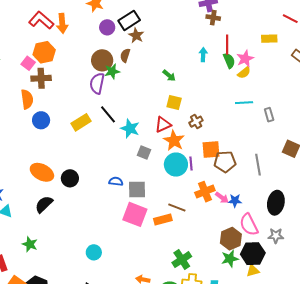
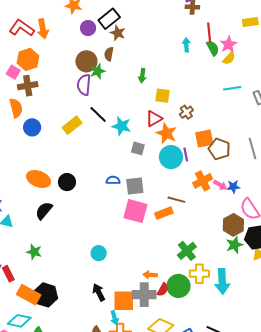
green arrow: (169, 75) -> (142, 76), moved, turned 64
brown pentagon: (225, 162) -> (219, 149), turned 30

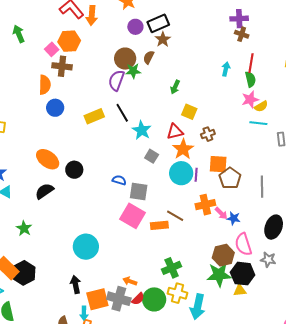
pink star: (228, 44) -> (250, 99), moved
yellow semicircle: (229, 58) -> (261, 106), moved
green star: (234, 245) -> (219, 275), size x1.4
cyan circle: (99, 253) -> (86, 247), size x1.6
orange square: (124, 301) -> (97, 299), turned -30

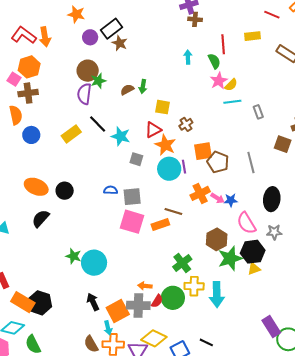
brown semicircle: (149, 57) -> (127, 90), moved, turned 48
red line: (251, 63) -> (223, 44), moved
green star: (24, 228) -> (73, 256), moved
brown hexagon: (223, 255) -> (217, 239), moved

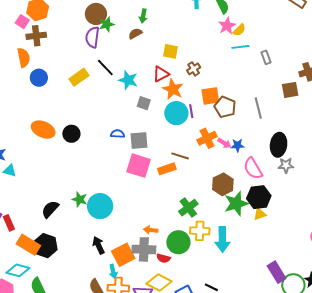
green arrow: (143, 86) -> (143, 16), moved
brown square: (283, 144) -> (290, 90), turned -30
black semicircle: (41, 219) -> (50, 209), moved
gray star: (274, 232) -> (286, 165), moved
red semicircle: (157, 301) -> (163, 258), moved, turned 72

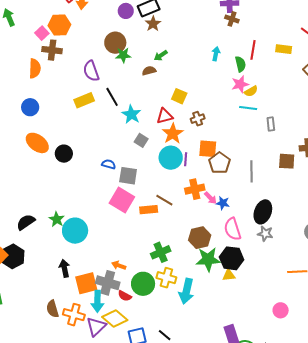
green arrow: (143, 16) -> (161, 55), turned 32
purple semicircle: (92, 37) -> (91, 71), moved, turned -40
blue circle: (39, 78) -> (30, 107), moved
cyan arrow: (113, 271) -> (97, 301), moved, size x1.5

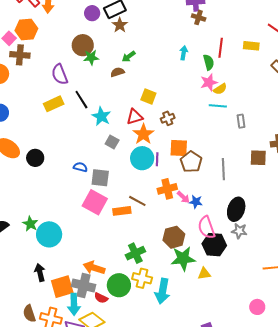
black hexagon: (232, 258) -> (214, 245), moved
orange arrow: (119, 265) -> (94, 268), size x1.5

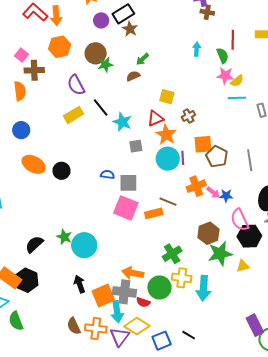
orange hexagon: (26, 30) -> (60, 47), moved
pink star: (209, 82) -> (225, 76), turned 30
gray square: (112, 142) -> (136, 146), turned -32

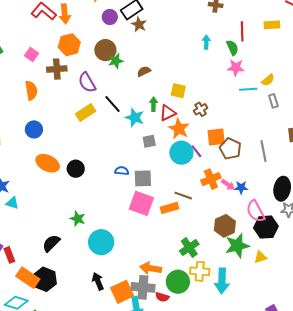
green arrow: (142, 59) -> (153, 104), moved, turned 136
brown cross: (34, 70) -> (57, 69), moved
yellow semicircle: (237, 81) -> (268, 80), moved
purple line: (183, 158) -> (196, 151), turned -32
green star: (64, 237) -> (78, 219), moved

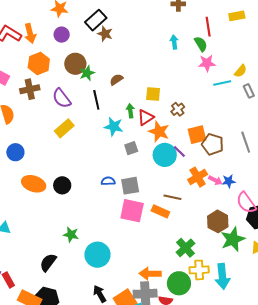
purple circle: (110, 17) -> (62, 35), moved
black line: (112, 104) -> (96, 100), moved, turned 36
orange rectangle: (169, 208) -> (160, 211), turned 48

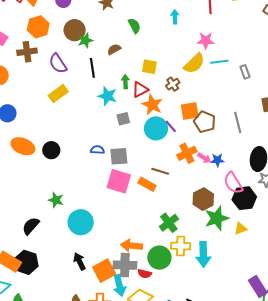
green semicircle: (201, 44) -> (134, 26), moved
yellow semicircle: (241, 71) -> (194, 63), moved, size x1.6

